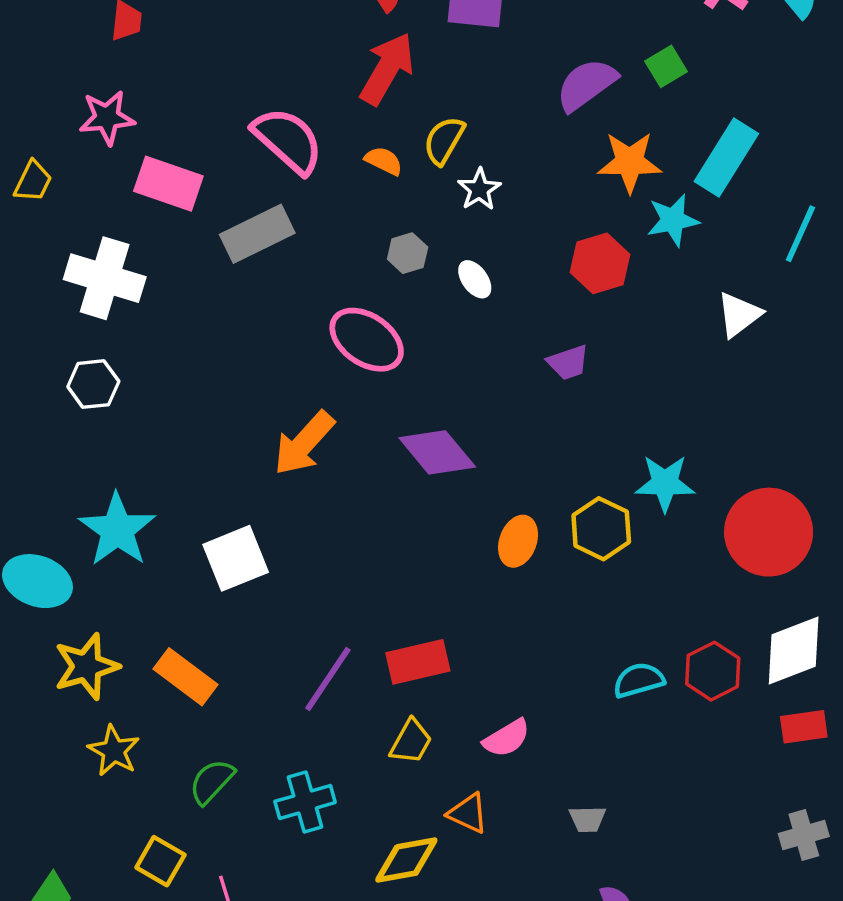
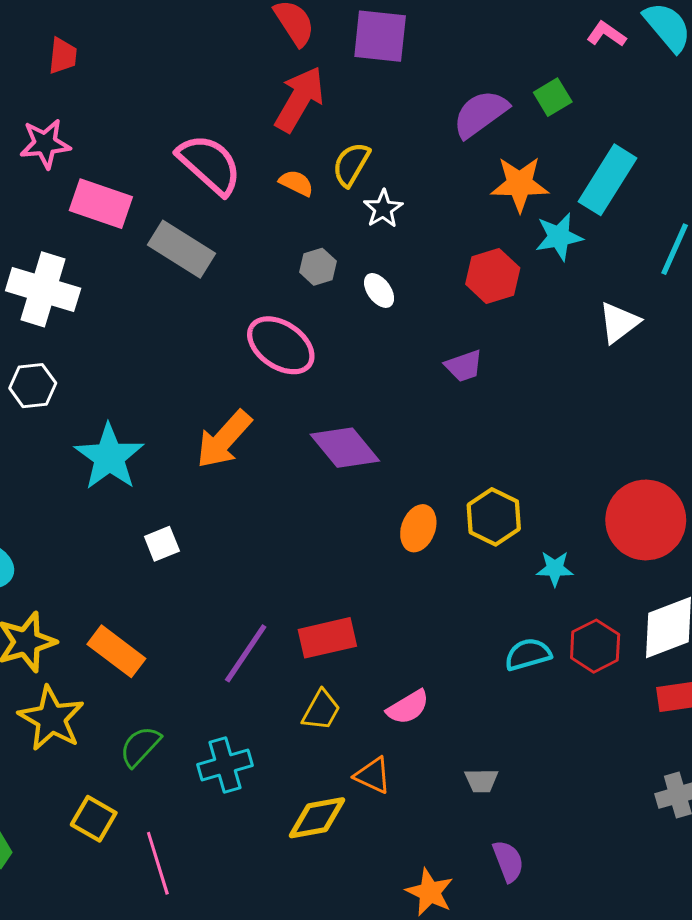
gray rectangle: (257, 234) -> (182, 249), turned 58
cyan star: (665, 483) -> (555, 569), moved, size x0.7
cyan star: (117, 530) -> (109, 457), moved
white square: (236, 558) -> (162, 544), size x0.6
yellow star: (114, 751) -> (51, 718), size x1.4

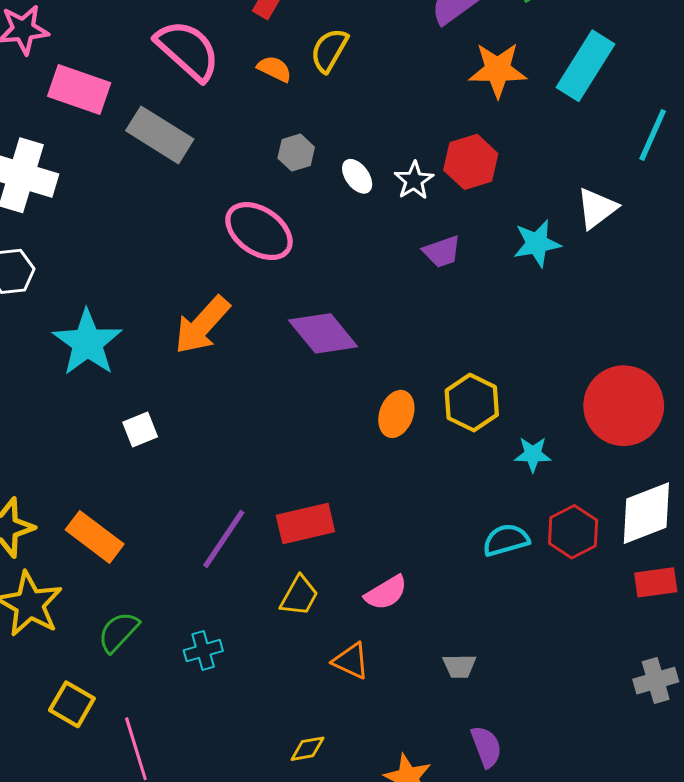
white star: (383, 209) -> (414, 180), moved
cyan star: (559, 237) -> (537, 243), moved
cyan cross: (225, 765) -> (203, 651), size x0.7
yellow diamond: (317, 818) -> (308, 749), moved, size x0.6

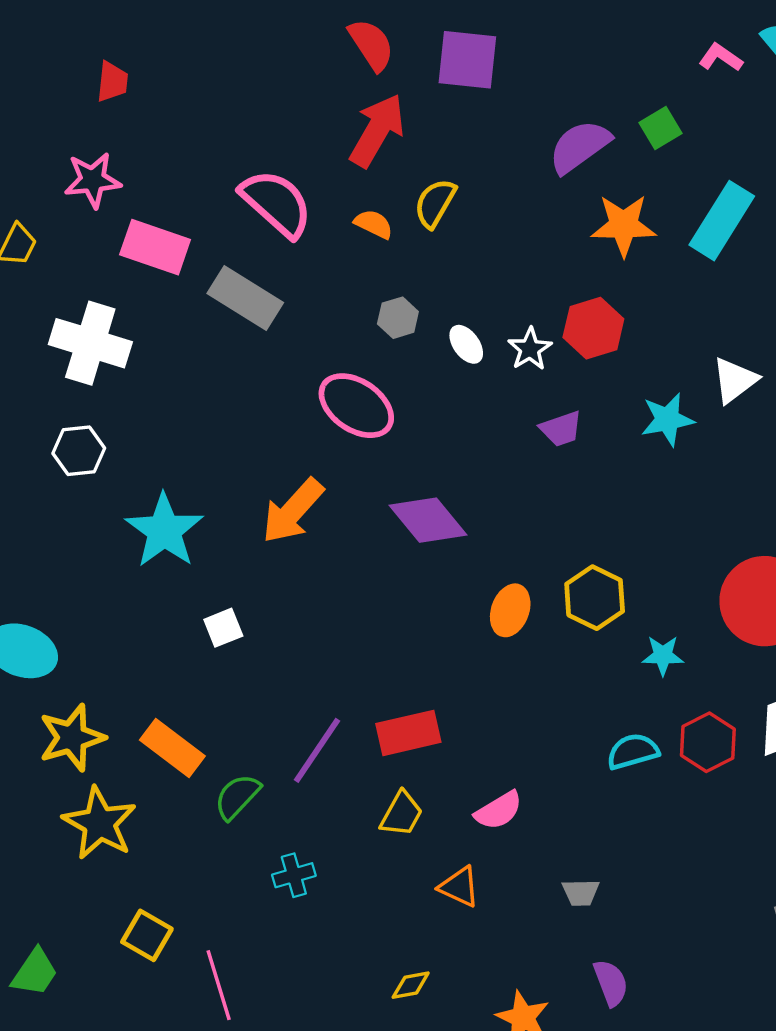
green semicircle: (118, 632) -> (237, 797), moved

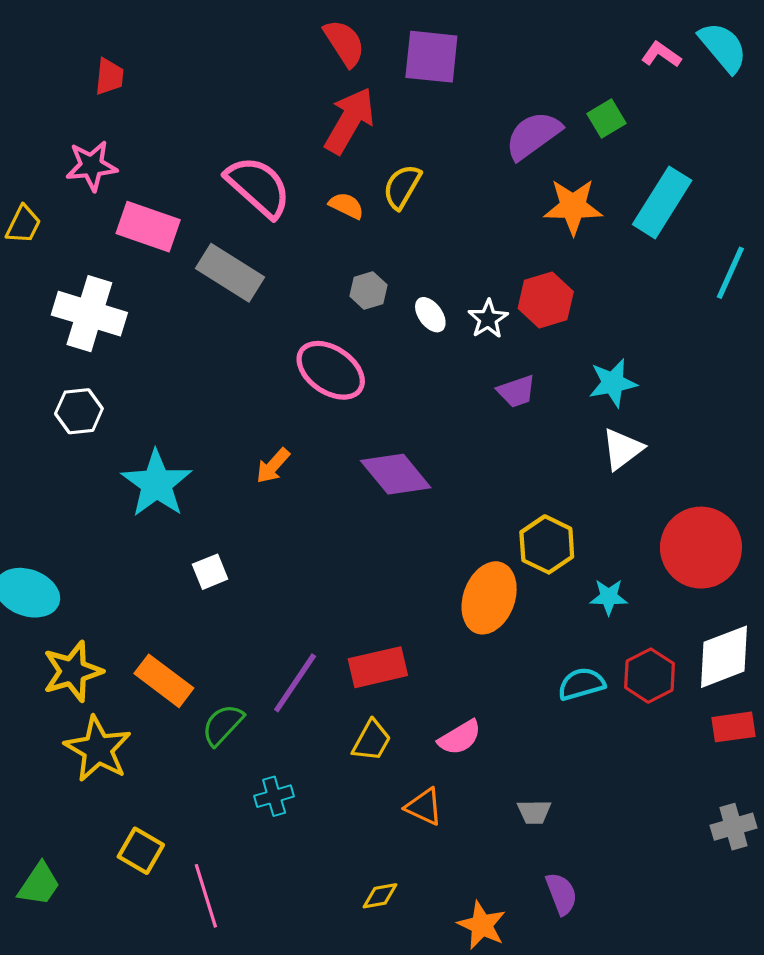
white triangle: (735, 380) -> (622, 449), moved
orange arrow: (293, 511) -> (273, 466), size x0.6
orange ellipse: (510, 610) -> (489, 598), moved, size x1.5

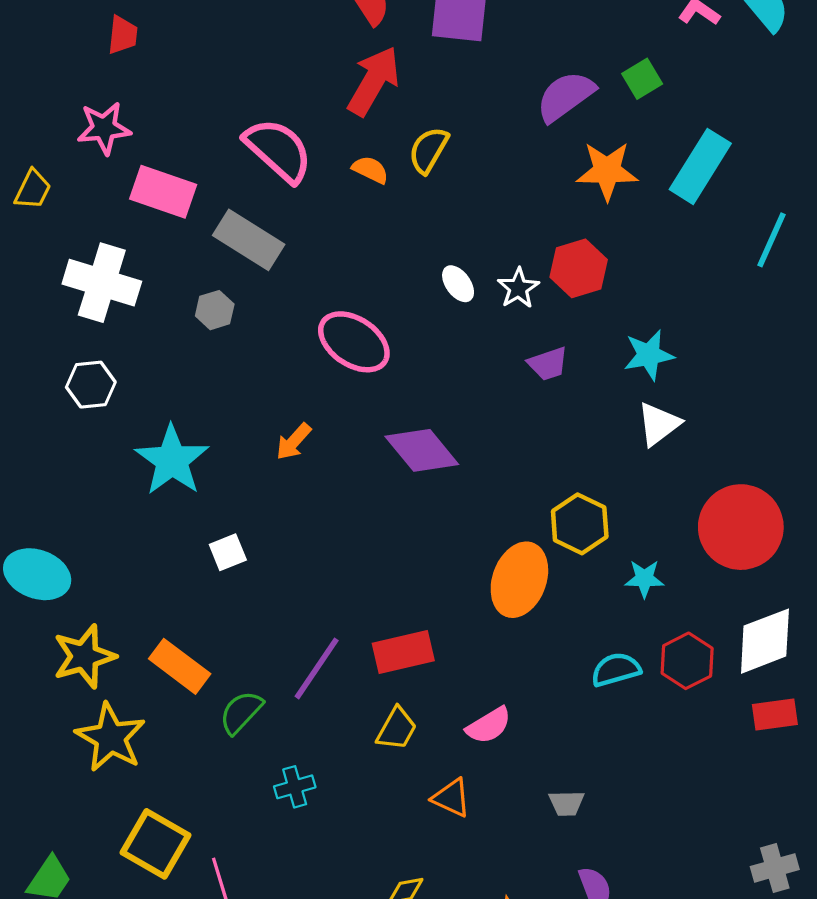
gray hexagon: (368, 291) -> (215, 310), moved
gray cross: (733, 827) -> (775, 868), moved
yellow square: (141, 851) -> (156, 844), size x1.4

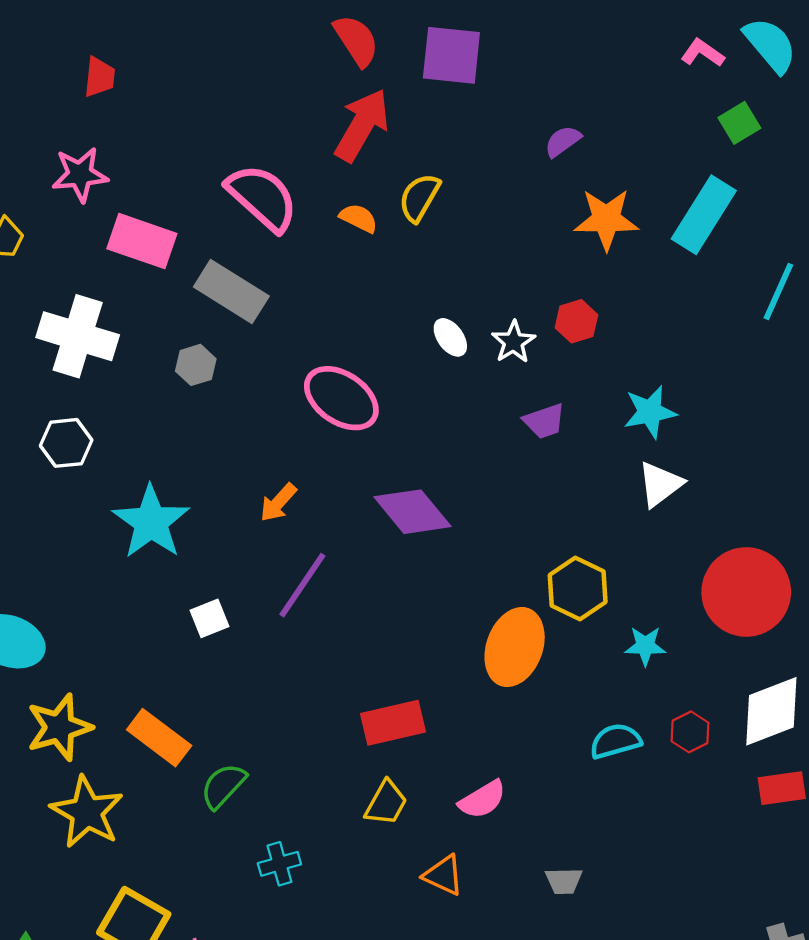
green square: (642, 79) -> (739, 123), moved
purple semicircle: (565, 96) -> (563, 141), size x0.6
red hexagon: (579, 268) -> (576, 321), size x0.7
red hexagon: (687, 661) -> (690, 732), size x0.7
purple line: (317, 668) -> (302, 585), moved

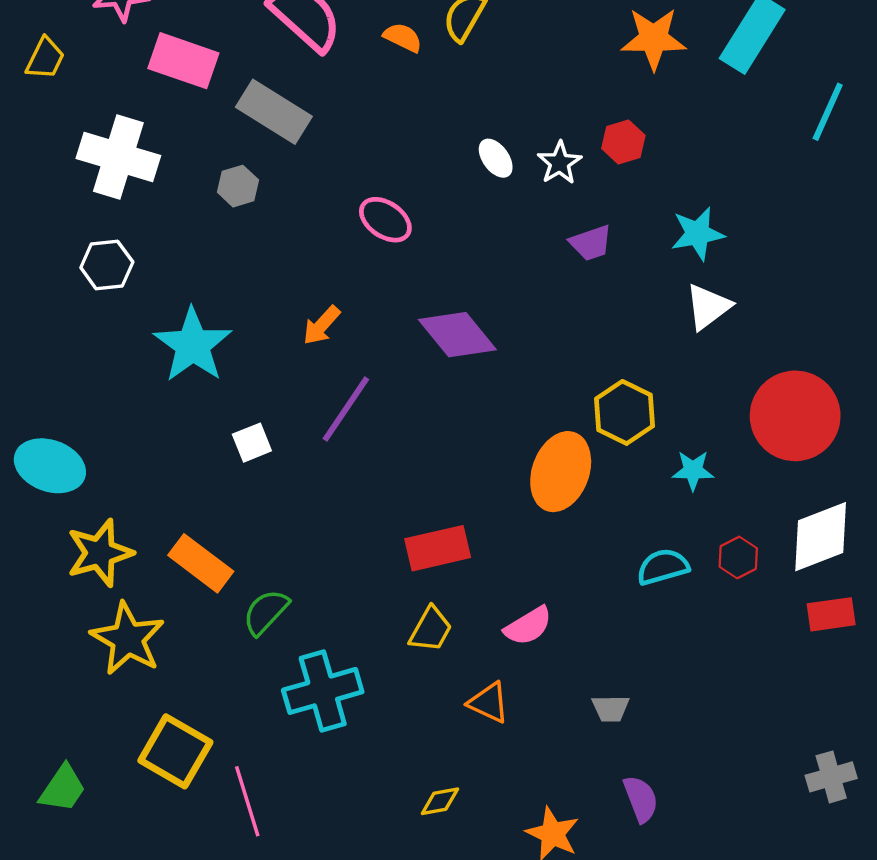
pink ellipse: (341, 398) -> (385, 220), size x0.7
cyan cross: (279, 864) -> (323, 691), size x1.8

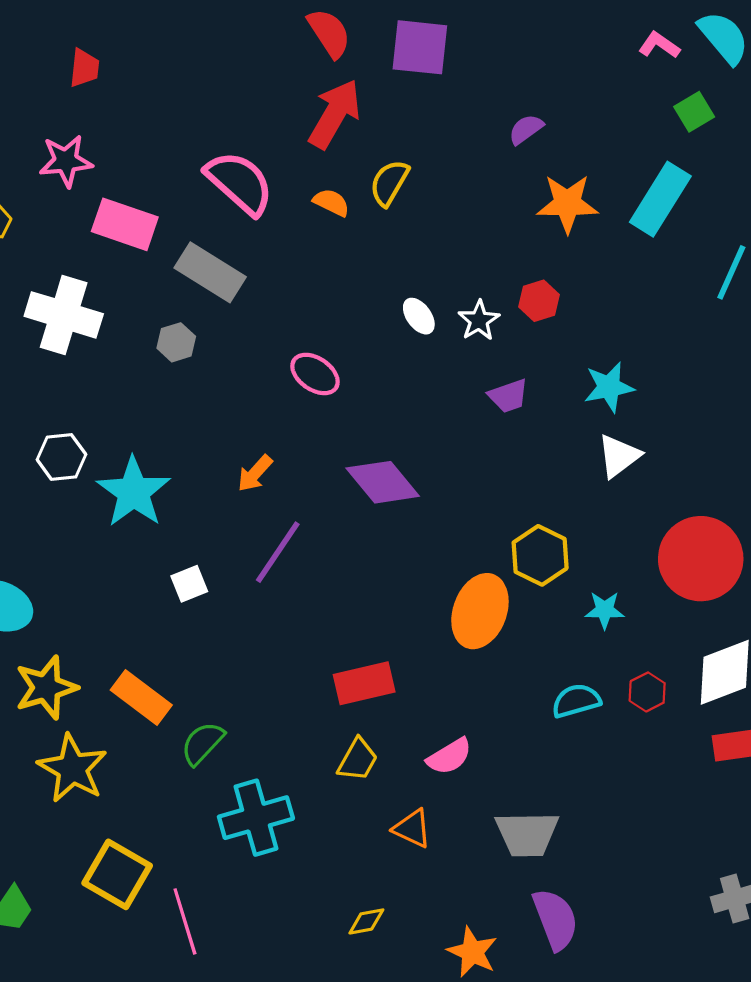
white hexagon: (107, 265) -> (61, 457), moved
gray trapezoid: (611, 708) -> (527, 834), size x1.8
purple semicircle: (641, 799) -> (555, 919), size x1.4

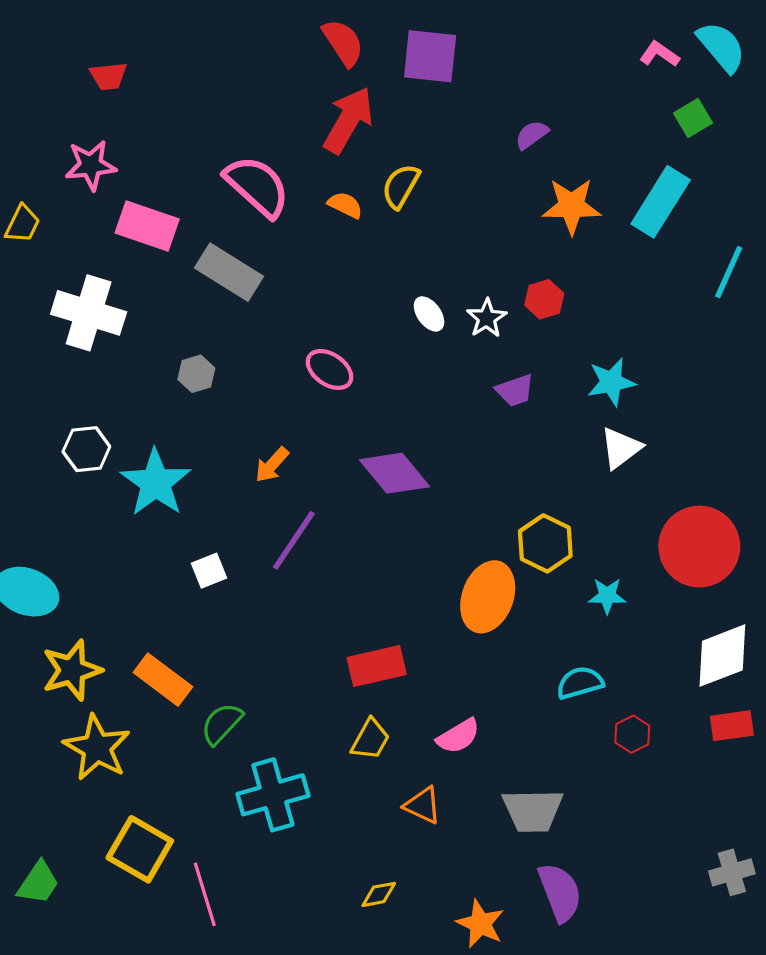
red trapezoid: (84, 68) -> (108, 76), turned 78
gray hexagon: (176, 342) -> (196, 374), moved
red hexagon: (647, 692) -> (632, 734), moved

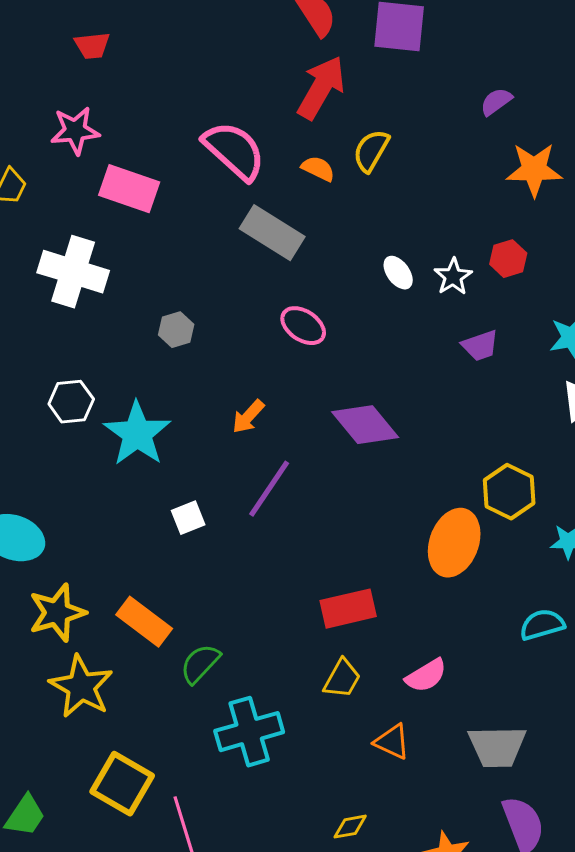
gray rectangle: (229, 272) -> (272, 233), moved

